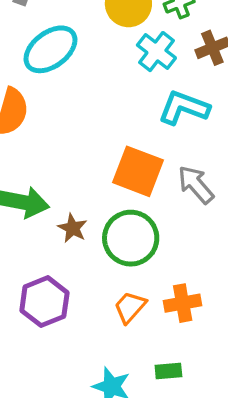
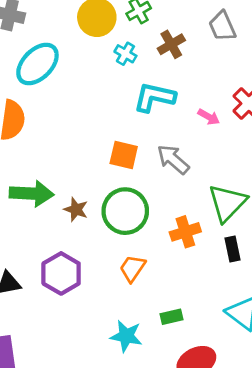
cyan cross: (156, 52) -> (125, 54), size x0.7
orange square: (138, 171) -> (124, 155), size x0.7
orange cross: (183, 303) -> (185, 232), moved

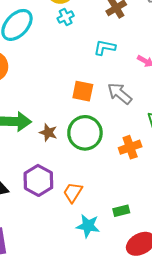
cyan cross: (125, 54) -> (66, 17), moved, turned 35
cyan L-shape: (154, 97) -> (105, 48), size x0.7
orange trapezoid: (132, 268) -> (73, 192), moved

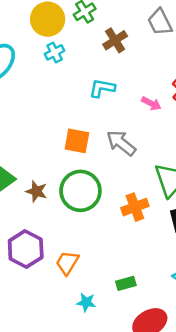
cyan star: (88, 226) -> (86, 302), size x0.7

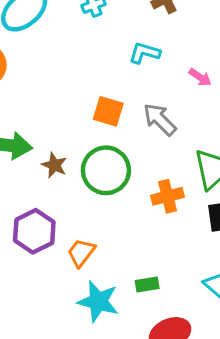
cyan star: (86, 302) -> (98, 301), size x1.8

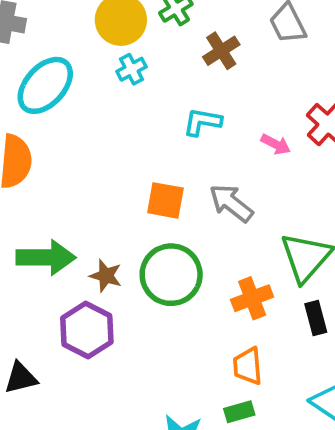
purple hexagon: (34, 231) -> (87, 330), moved
orange trapezoid: (81, 253) -> (248, 366), moved, turned -36

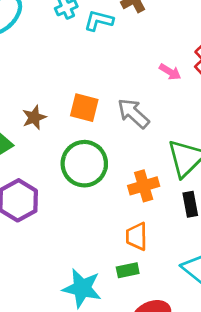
cyan L-shape: (202, 122) -> (99, 21), moved
brown star: (106, 276) -> (34, 117), moved, turned 30

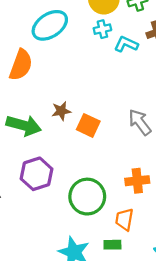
orange square: (84, 108) -> (88, 125), moved
green circle: (84, 164) -> (87, 197), moved

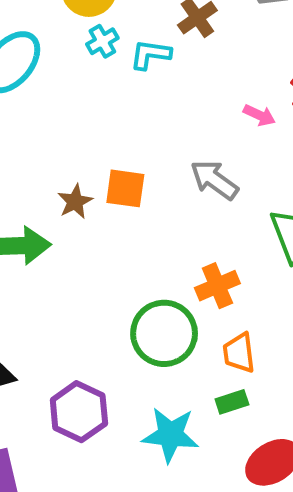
orange square: (88, 125) -> (125, 188), moved
purple hexagon: (36, 174) -> (79, 412), moved
orange cross: (137, 181) -> (217, 286), moved

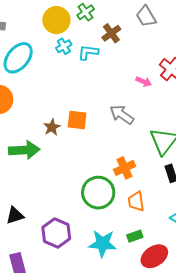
green rectangle: (232, 402) -> (135, 236), moved

